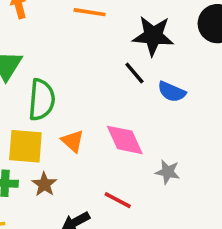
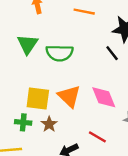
green semicircle: (42, 100) -> (60, 53), moved, turned 84
orange triangle: (73, 141) -> (69, 96), size x1.5

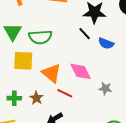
yellow square: (38, 98) -> (23, 61), moved
red line: (97, 137) -> (65, 93), moved

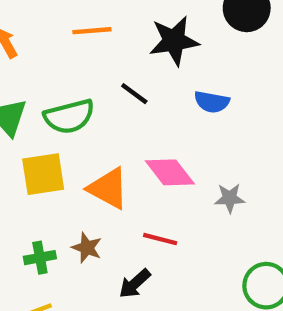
black line: (85, 34) -> (134, 94), moved
red line: (65, 93) -> (160, 239), moved

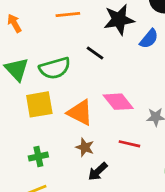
blue semicircle: (212, 102) -> (149, 39), moved, turned -60
red line: (160, 239) -> (129, 144), moved
brown star: (87, 248) -> (85, 147), moved

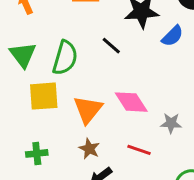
green semicircle: (55, 68) -> (65, 58), turned -64
orange triangle: (80, 112) -> (88, 110), turned 36

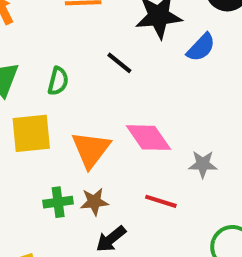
green semicircle: (65, 58) -> (58, 81), size x0.6
brown star: (89, 149) -> (94, 202), turned -30
green cross: (37, 153) -> (58, 202), moved

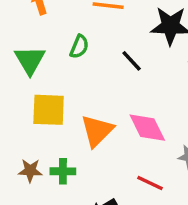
green semicircle: (58, 81) -> (79, 47), moved
brown star: (94, 202) -> (30, 171), moved

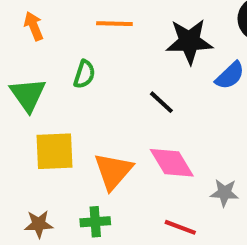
black line: (132, 61) -> (161, 102), moved
green cross: (63, 171) -> (95, 222), moved

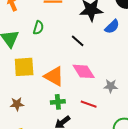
orange triangle: (113, 171) -> (54, 76), turned -40
green cross: (95, 222) -> (58, 102), moved

